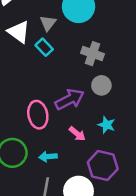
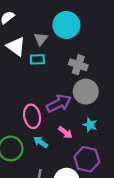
cyan rectangle: (44, 47) -> (37, 59), turned -48
gray circle: (101, 85) -> (86, 92), size x1.5
cyan arrow: (48, 157) -> (41, 142), moved, turned 40

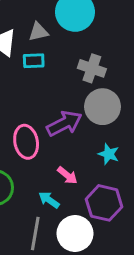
gray triangle: (41, 39) -> (38, 32), turned 40
pink arrow: (65, 132) -> (67, 175), moved
cyan arrow: (41, 142) -> (49, 200), moved

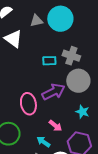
gray triangle: (38, 32) -> (36, 21), moved
cyan rectangle: (34, 61) -> (49, 61), moved

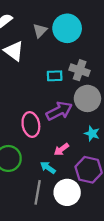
gray triangle: (36, 21) -> (40, 31), turned -32
pink arrow: (55, 126) -> (61, 149), turned 104

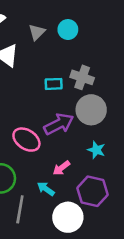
cyan circle: (67, 28) -> (68, 30), size x0.6
pink ellipse: (31, 124) -> (26, 140), turned -45
gray line: (38, 192) -> (20, 209), moved

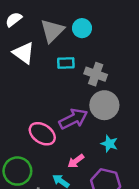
gray triangle: (37, 32) -> (52, 31), size x1.5
cyan rectangle: (54, 84) -> (66, 63), moved

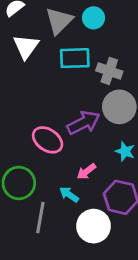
white triangle: (24, 53) -> (26, 47), turned 30
cyan rectangle: (66, 63) -> (75, 58), size x1.5

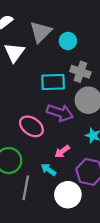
cyan circle: (93, 18) -> (68, 41), moved
cyan rectangle: (75, 58) -> (53, 82), moved
purple arrow: (83, 123) -> (60, 113), turned 45

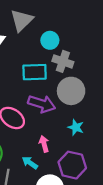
cyan circle: (68, 41) -> (50, 40), moved
pink arrow: (62, 151) -> (44, 144), turned 112

